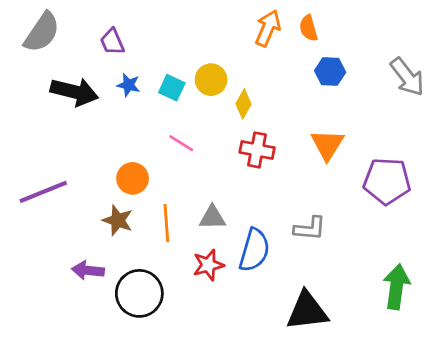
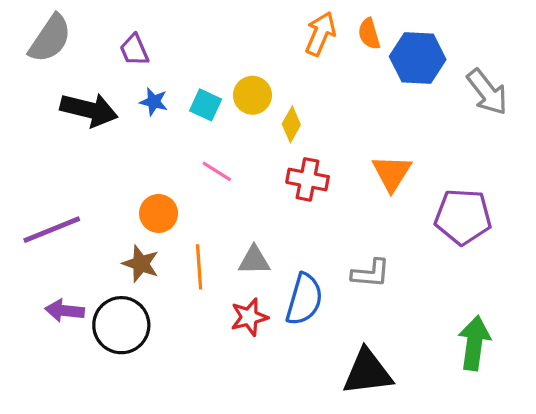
blue hexagon: (330, 71) -> (418, 58), moved, size x1.5
purple arrow: (88, 270) -> (65, 311), moved
black circle: (139, 293) -> (121, 325), moved

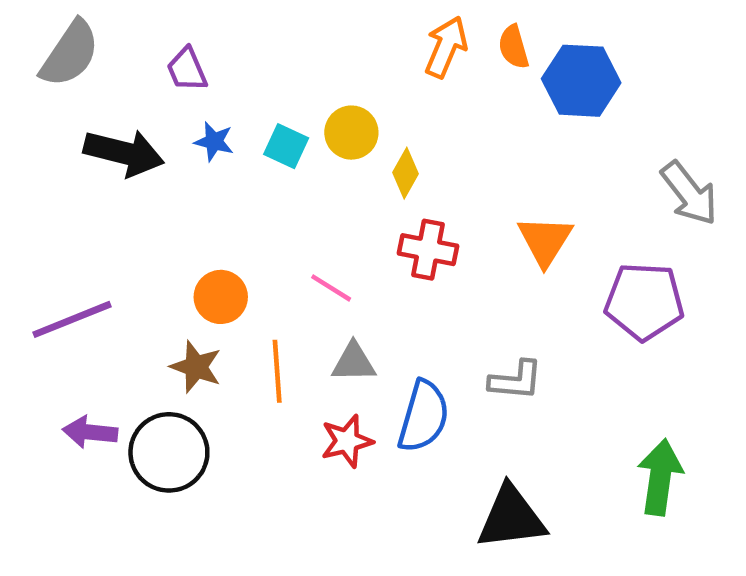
gray arrow: (487, 92) -> (689, 193), moved
pink line: (217, 171) -> (331, 288), moved

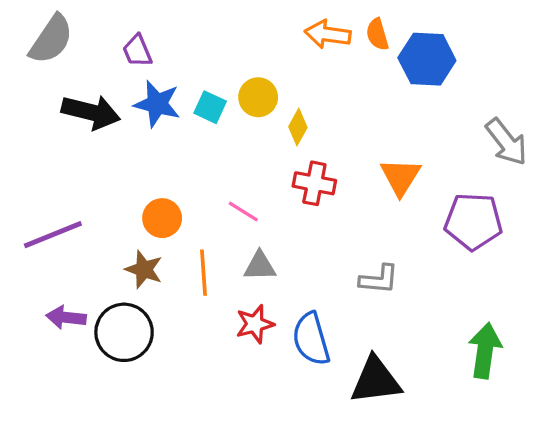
orange arrow: (446, 47) -> (328, 34), turned -105
blue star: (214, 142) -> (157, 104), size x1.6
blue semicircle: (423, 416) -> (311, 339), moved, turned 148

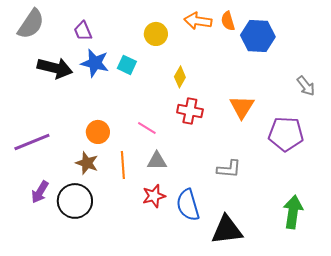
yellow circle: (258, 97) -> (156, 34), moved
gray arrow: (506, 142) -> (306, 86), size x0.7
purple arrow: (66, 317) -> (40, 192), turned -65

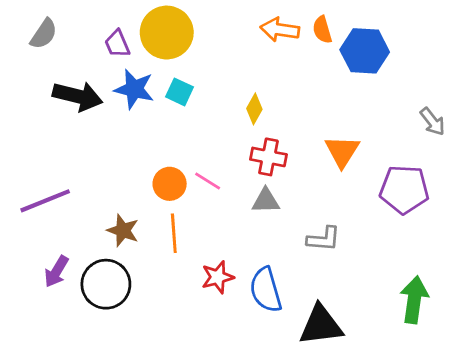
gray semicircle: (31, 24) -> (44, 34), size x0.7
yellow circle: (156, 34) -> (167, 33), moved, size x1.6
orange circle: (98, 132) -> (170, 184), moved
gray triangle: (157, 161) -> (266, 201), moved

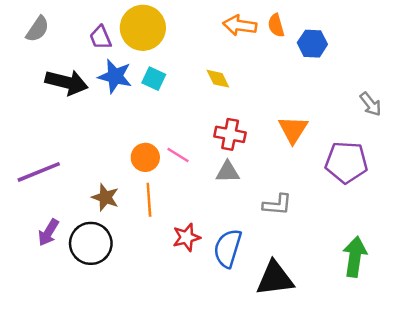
blue hexagon: (365, 51) -> (312, 44), size x0.7
yellow diamond: (254, 109) -> (218, 79), moved, turned -55
blue semicircle: (266, 290) -> (228, 248), turned 33

